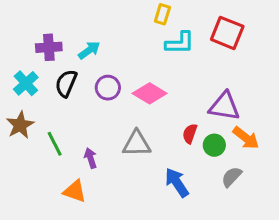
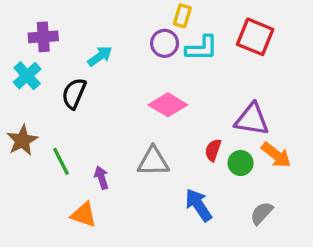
purple cross: (49, 47) -> (43, 37), moved
cyan cross: (26, 83) -> (27, 76), moved
purple circle: (108, 88) -> (165, 43), moved
gray semicircle: (232, 177) -> (262, 213), moved

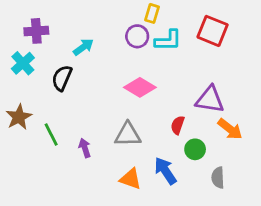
green circle: (241, 163) -> (195, 149), moved
gray semicircle: (262, 213) -> (218, 178), turned -45
orange triangle: (84, 215) -> (130, 179), moved

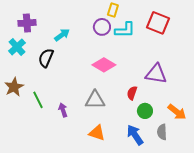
orange arrow: (230, 129) -> (177, 112), moved
blue arrow: (165, 171) -> (135, 135), moved

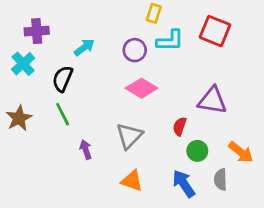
purple circle: (102, 27) -> (135, 50), moved
green line: (38, 100) -> (63, 114), moved
gray triangle: (95, 100) -> (129, 136), turned -45

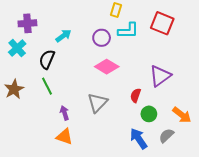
purple triangle: (212, 101) -> (160, 76), turned -45
gray semicircle: (220, 179) -> (166, 136), turned 49
orange triangle: (132, 181) -> (64, 137), moved

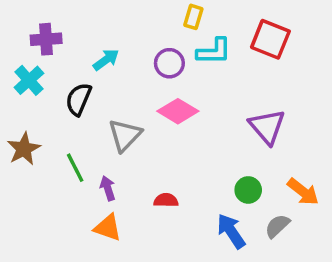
purple triangle: (160, 76) -> (267, 127), turned -35
green line: (47, 86) -> (75, 168), moved
red semicircle: (136, 95) -> (166, 200), moved, turned 72
gray triangle: (97, 103) -> (125, 135), moved

